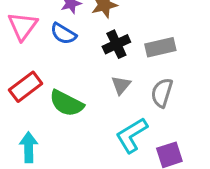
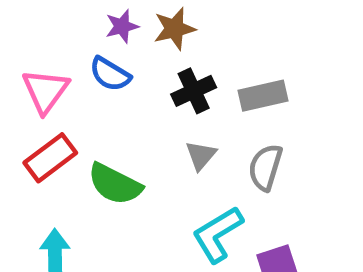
pink triangle: (23, 26) -> (45, 91), moved

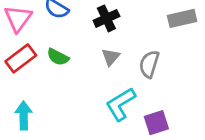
gray rectangle: (263, 96) -> (182, 18), moved
green semicircle: (115, 184) -> (58, 57), moved, size x0.7

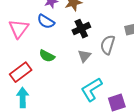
red rectangle: (21, 58) -> (21, 72), moved
gray semicircle: (149, 64) -> (108, 45), moved

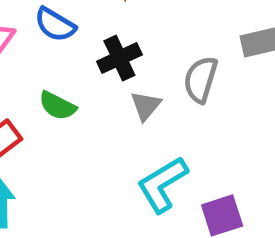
black cross: (81, 29) -> (119, 58), moved

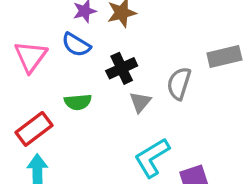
green semicircle: (57, 106) -> (78, 102), turned -32

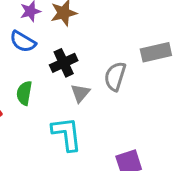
green semicircle: (78, 102) -> (24, 93), turned 105
cyan L-shape: (152, 158) -> (67, 134), moved, turned 114

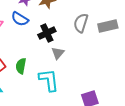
gray semicircle: (115, 76) -> (81, 23), moved
green semicircle: (24, 93) -> (21, 66), moved

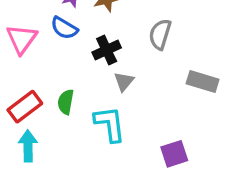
gray rectangle: (108, 26) -> (203, 81), moved, turned 30

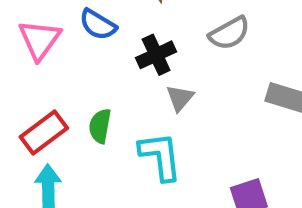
gray semicircle: (160, 34) -> (229, 33), turned -136

